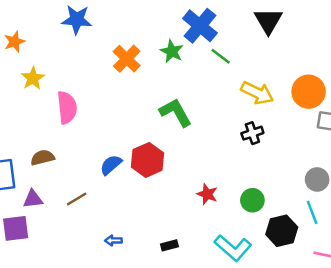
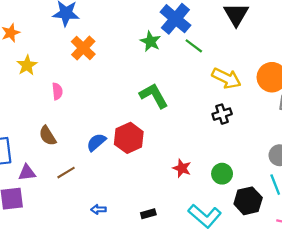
orange cross: (127, 59) -> (83, 48), moved
pink semicircle: (67, 108) -> (57, 91), size x0.6
brown semicircle: (43, 158) -> (48, 136), moved, turned -108

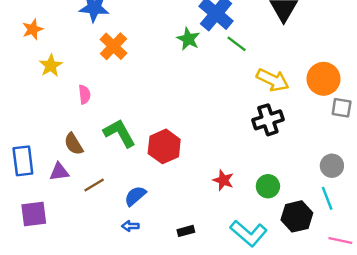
green L-shape: (154, 96) -> (119, 133), moved
black cross: (222, 114) -> (268, 120), size x1.4
blue semicircle: (96, 142) -> (135, 196), moved
purple triangle: (27, 173) -> (59, 172), moved

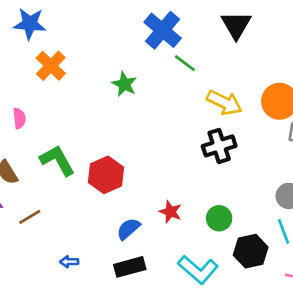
green star: (188, 39) -> (124, 84), moved
blue semicircle: (135, 196) -> (128, 229), moved
black rectangle: (186, 231) -> (130, 267), size x1.6

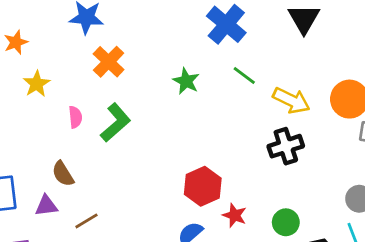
green line: (185, 63) -> (244, 76), moved
green L-shape: (57, 160) -> (116, 123), moved, turned 78
red hexagon: (106, 175) -> (203, 186), moved

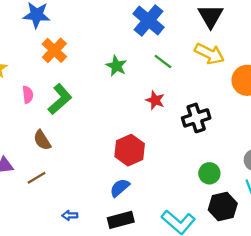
yellow arrow: (291, 100) -> (209, 54), moved
brown semicircle: (63, 174) -> (42, 140), moved
red star: (235, 215) -> (155, 100), moved
green circle: (286, 222) -> (209, 173), moved

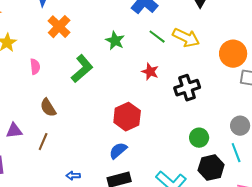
yellow arrow: (209, 54) -> (186, 38), moved
green L-shape: (60, 99) -> (82, 69), moved
brown line: (37, 178) -> (43, 142), turned -36

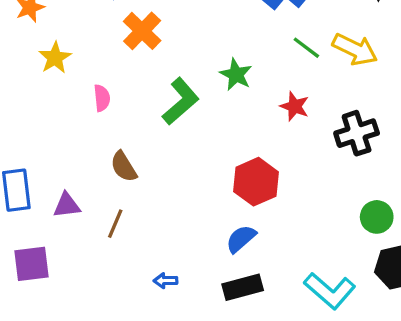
green star: (115, 41) -> (236, 74), moved

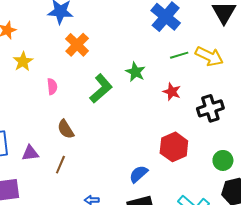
green line: (306, 48) -> (179, 55), turned -54
red hexagon: (256, 182) -> (174, 147), moved

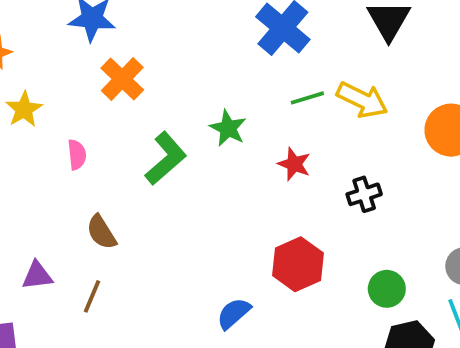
black cross: (210, 108) -> (364, 194), size x0.7

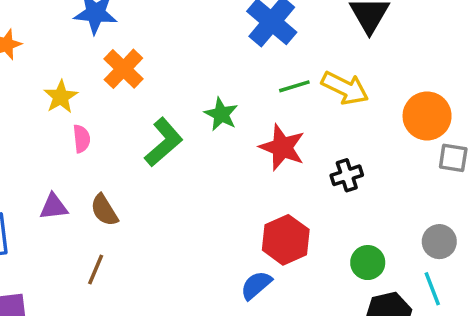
yellow star: (24, 109) -> (61, 97), moved
red star: (294, 164) -> (282, 147), size x1.5
purple triangle: (37, 276) -> (54, 207), moved
blue semicircle: (234, 313) -> (256, 285), moved

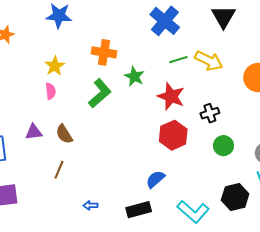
orange cross: (123, 69) -> (104, 52), moved, turned -35
yellow star: (61, 97) -> (55, 66), moved
red hexagon: (286, 240) -> (173, 135), moved
green circle: (368, 263) -> (223, 146), moved

